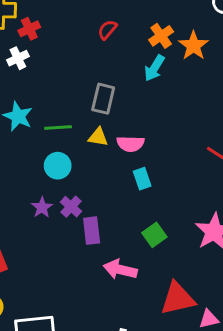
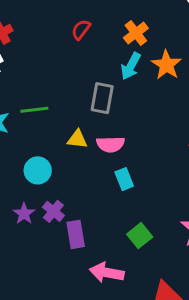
orange star: (193, 46) -> (167, 65), moved
gray rectangle: (103, 99) -> (102, 98), moved
green line: (58, 127) -> (34, 110), moved

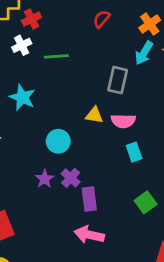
green line: (34, 110) -> (56, 56), moved
pink arrow: (107, 273) -> (89, 235), moved

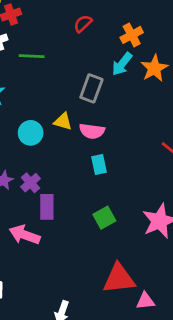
cyan circle: (58, 141) -> (31, 133), moved
pink arrow: (89, 235) -> (25, 235), moved

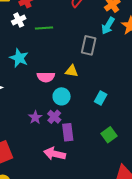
pink semicircle: (92, 131) -> (46, 77), moved
cyan circle: (31, 133) -> (62, 96), moved
cyan rectangle: (99, 164) -> (101, 98), turned 48

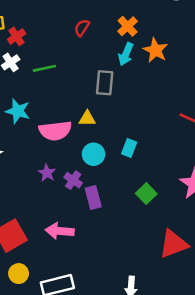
pink semicircle: (46, 77) -> (55, 131), size x1.4
cyan circle: (62, 96) -> (93, 154), moved
purple star: (35, 117) -> (47, 173), moved
pink arrow: (55, 154) -> (60, 231), moved

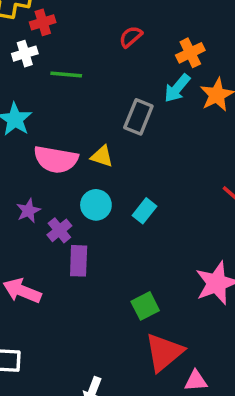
green square: (146, 194) -> (145, 306), moved
red triangle: (173, 244) -> (164, 352), turned -36

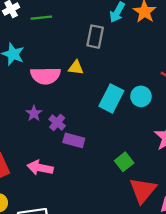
cyan circle: (96, 205) -> (141, 96), moved
cyan rectangle: (145, 211) -> (111, 98), size x1.6
purple rectangle: (79, 261) -> (74, 140), turned -66

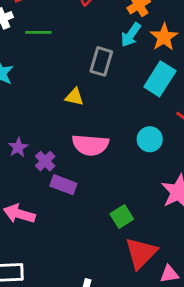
pink semicircle: (45, 76) -> (90, 145), moved
cyan rectangle: (111, 98) -> (160, 79), moved

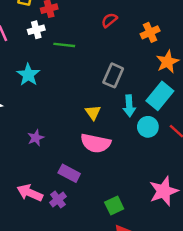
cyan arrow: (131, 35) -> (129, 106), moved, turned -45
yellow triangle: (74, 97) -> (93, 112), moved, turned 35
cyan circle: (150, 139) -> (148, 127), moved
purple cross: (45, 161) -> (58, 199), moved

